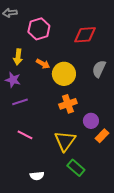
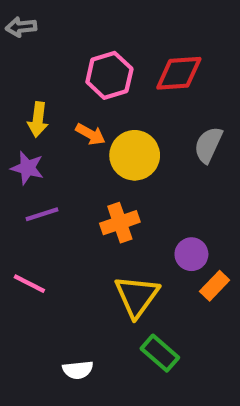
pink hexagon: (39, 29) -> (109, 75), moved
orange cross: (68, 104) -> (120, 223), moved
pink line: (25, 135) -> (29, 284), moved

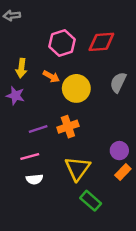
purple line: (42, 214) -> (38, 129), moved
purple circle: (191, 254) -> (119, 151), moved
pink line: (29, 284) -> (30, 157), moved, turned -42
orange rectangle: (215, 286) -> (123, 172), moved
white semicircle: (78, 370) -> (34, 179), moved

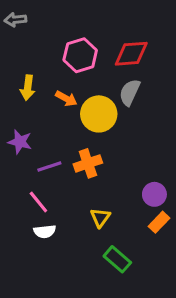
gray semicircle: (118, 82) -> (130, 92), moved
purple star: (15, 96) -> (20, 142), moved
pink line: (30, 157) -> (38, 202), turned 66
yellow triangle: (78, 168) -> (100, 218), size x0.6

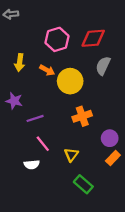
gray semicircle: (130, 92) -> (103, 66), moved
orange cross: (88, 163) -> (82, 116), moved
pink line: (38, 202) -> (43, 144), moved

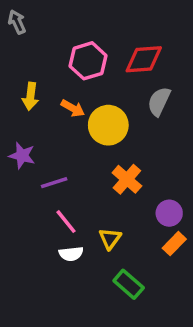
gray arrow: (11, 14) -> (17, 22), turned 72
orange cross: (82, 116) -> (127, 179), turned -30
white semicircle: (32, 165) -> (71, 254), moved

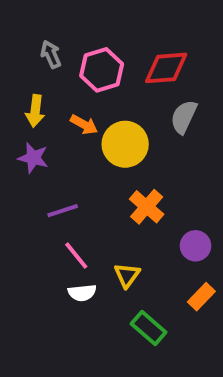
gray arrow: (17, 22) -> (51, 54), moved
purple star: (22, 156) -> (33, 158), moved
orange rectangle: (174, 244) -> (201, 297), moved

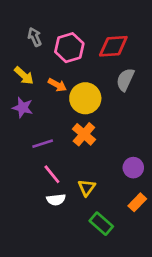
yellow arrow: (35, 111) -> (24, 76), turned -55
orange cross: (147, 207) -> (84, 134), moved

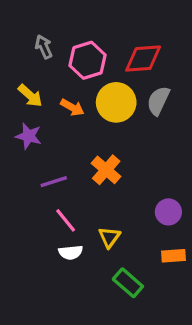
yellow circle: (85, 98) -> (116, 102), moved
orange rectangle: (137, 202) -> (173, 256), turned 42

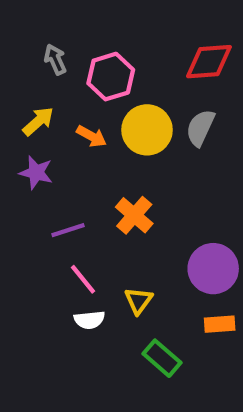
red diamond: (143, 59) -> (209, 62), moved
yellow arrow: (30, 96) -> (38, 121), turned -84
purple circle: (168, 212) -> (213, 269), size x1.5

